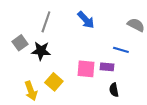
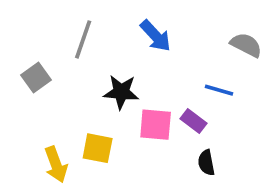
black star: (41, 51) -> (121, 92), moved
purple rectangle: (107, 67) -> (194, 121), turned 32
yellow square: (54, 82) -> (98, 148), turned -30

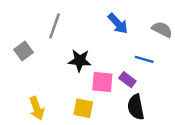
blue arrow: (156, 36) -> (118, 24), moved
yellow square: (98, 148) -> (83, 108), moved
black semicircle: (206, 163) -> (136, 107), size x1.5

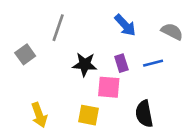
blue line: (144, 59) -> (153, 63), turned -30
purple rectangle: (127, 80) -> (121, 63), moved, turned 35

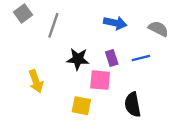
blue arrow: (125, 25) -> (115, 23), turned -35
gray square: (25, 54) -> (23, 14), moved
yellow arrow: (39, 115) -> (36, 81), moved

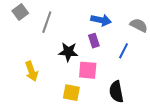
purple rectangle: (112, 58) -> (94, 41), moved
blue line: (141, 58) -> (124, 51), turned -49

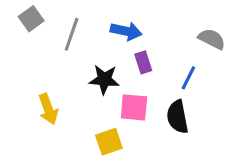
blue arrow: (101, 20) -> (126, 31), moved
black semicircle: (116, 92) -> (178, 117), moved
yellow square: (71, 93) -> (109, 142), turned -30

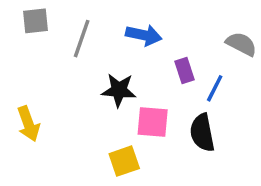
gray square: (31, 19) -> (35, 21), turned 30
purple rectangle: (143, 62) -> (185, 71), moved
yellow arrow: (48, 109) -> (28, 124), moved

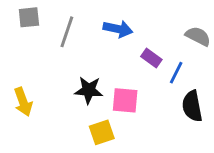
purple rectangle: (185, 71) -> (151, 58), turned -36
black star: (119, 90) -> (89, 90), moved
black semicircle: (202, 133) -> (192, 106), moved

